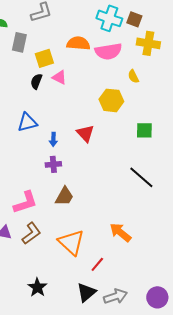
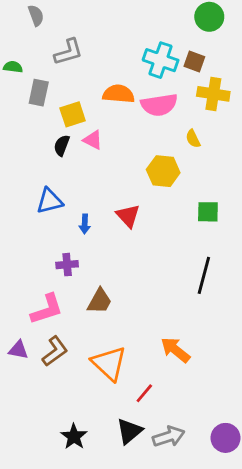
purple cross: (53, 164) -> (67, 265), moved
black line: (141, 177) -> (204, 275), turned 64
black star: (37, 287) -> (74, 437), moved

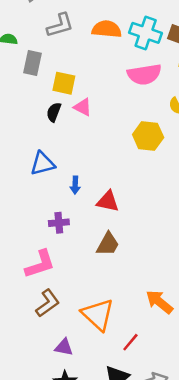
orange semicircle: (119, 94) -> (107, 29), moved
yellow square: (73, 114) -> (64, 83), turned 30
red triangle: (128, 216) -> (108, 201), moved, turned -35
brown trapezoid: (100, 301) -> (108, 244), moved
purple triangle: (18, 350) -> (64, 347), moved

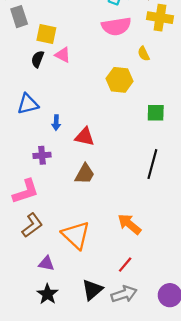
gray rectangle: (32, 63) -> (19, 17), turned -30
red line: (130, 342) -> (125, 265), moved

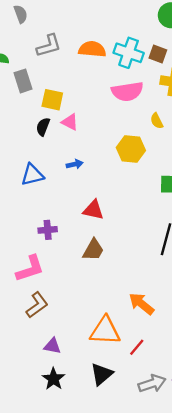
blue arrow: (56, 123) -> (75, 164), moved, turned -104
orange triangle: (76, 235) -> (105, 331), moved, turned -40
gray arrow: (124, 294) -> (152, 384), moved

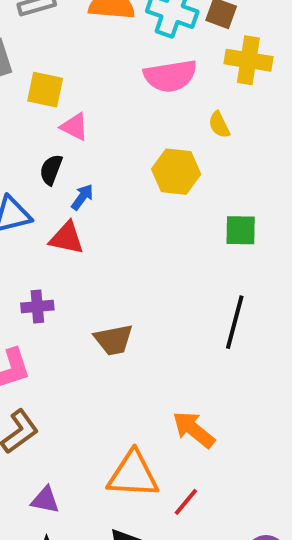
black semicircle: (43, 127) -> (51, 170), moved
blue arrow: (75, 164) -> (82, 197), turned -42
red triangle: (93, 210) -> (67, 238), moved
brown trapezoid: (93, 250) -> (114, 340), turned 50

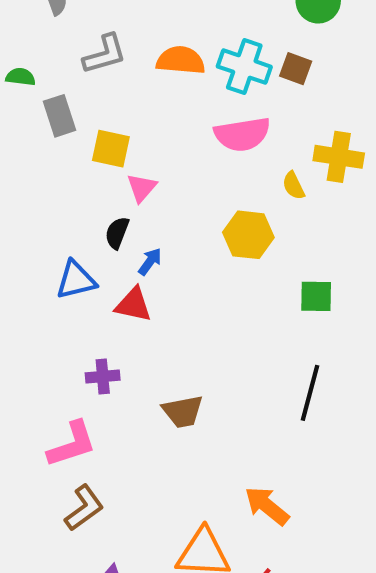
yellow cross: (248, 60) -> (339, 157), moved
pink triangle: (74, 127) -> (142, 188), turned 44

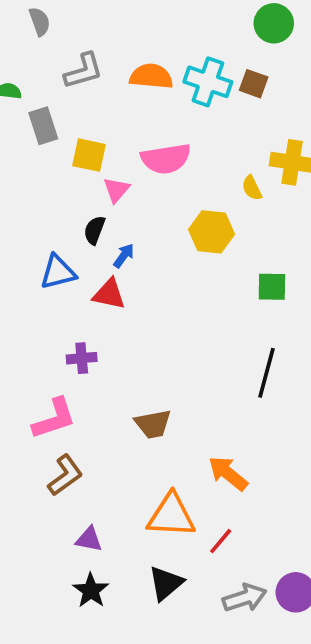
pink semicircle: (242, 134) -> (166, 159), moved
brown trapezoid: (183, 411) -> (153, 424), moved

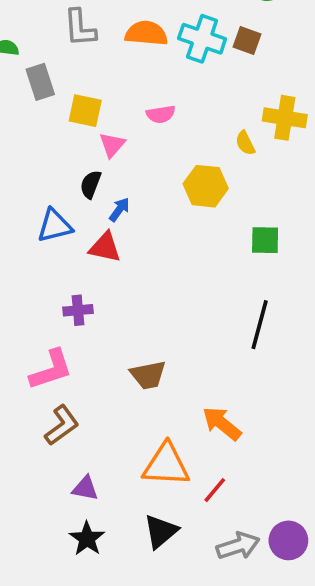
gray L-shape: (83, 71) -> (80, 28), turned 102
pink semicircle: (166, 159) -> (161, 114), size x0.6

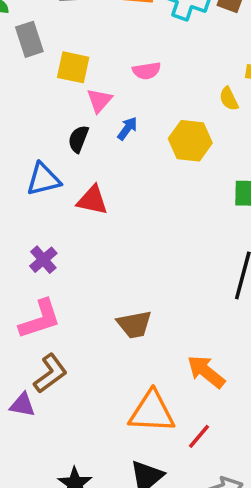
blue arrow: (119, 210) -> (127, 129), moved
purple cross: (78, 310) -> (43, 260), moved, turned -36
purple triangle: (85, 488) -> (22, 405), moved

